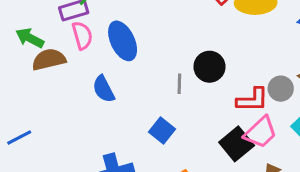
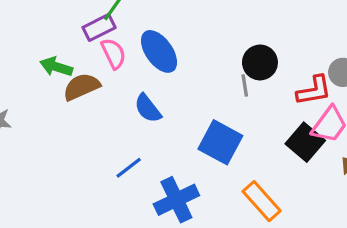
gray line: (179, 84) -> (245, 86), moved
blue square: (162, 130) -> (220, 142), size x1.5
blue line: (19, 137) -> (129, 168), moved

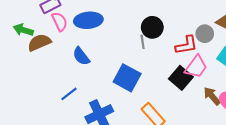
blue ellipse: (159, 51) -> (88, 20), turned -60

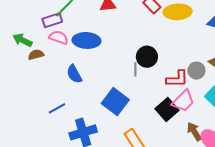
pink semicircle: (60, 22) -> (59, 37), turned -54
brown semicircle: (39, 43) -> (36, 55), size x0.7

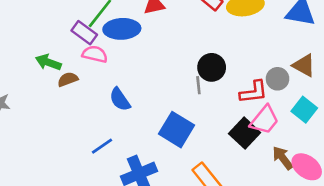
purple rectangle: (52, 20) -> (84, 33), turned 60
blue ellipse: (86, 40) -> (122, 29), moved

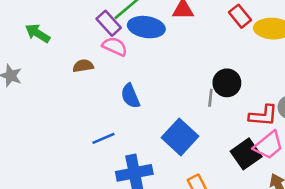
green arrow: (48, 62) -> (38, 33), moved

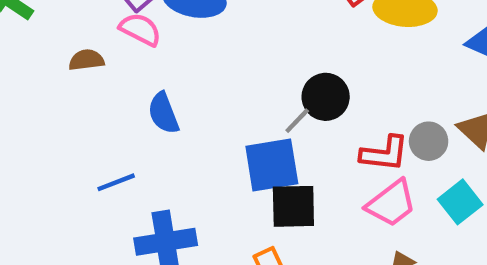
gray line: (210, 98) -> (297, 121), turned 36
blue square: (180, 137) -> (272, 165), moved, turned 36
black square: (246, 154) -> (293, 206), moved, turned 32

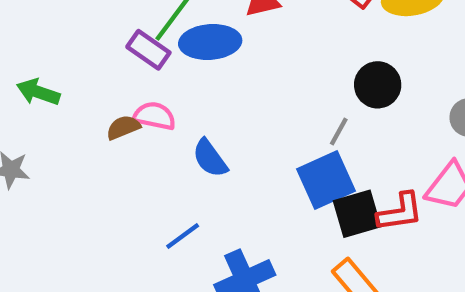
pink semicircle: (140, 29) -> (154, 116), moved
black circle: (326, 97) -> (378, 85), moved
red L-shape: (384, 153) -> (400, 212), moved

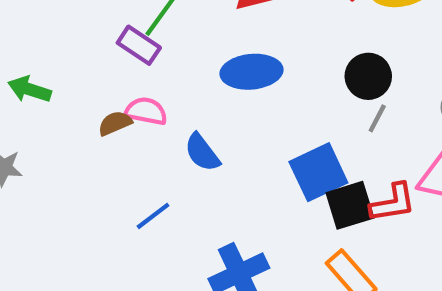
blue ellipse: (210, 42) -> (251, 72), moved
gray line: (339, 131) -> (377, 118), moved
blue line: (183, 236) -> (153, 216), moved

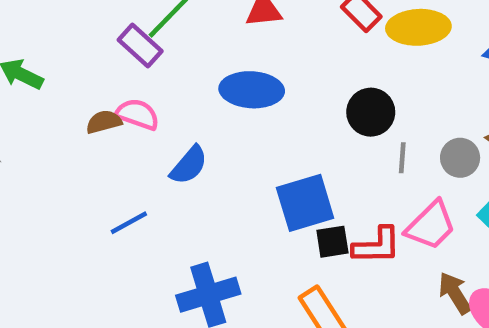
gray line: (377, 118) -> (402, 158), moved, turned -32
blue semicircle: (202, 152) -> (189, 165), turned -111
black square: (350, 205) -> (332, 242), size x0.7

